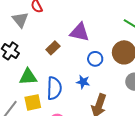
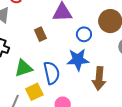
brown rectangle: (53, 48) -> (40, 34), turned -56
blue star: (83, 82) -> (78, 60), size x1.6

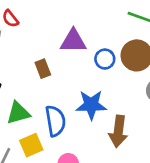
blue circle: (84, 34) -> (105, 59), moved

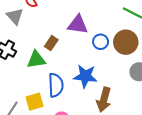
brown rectangle: (43, 69) -> (51, 43), turned 48
green triangle: (18, 113) -> (36, 60), moved

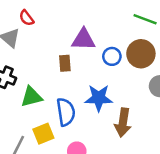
brown rectangle: (51, 43) -> (65, 63), moved, turned -32
green triangle: (36, 60) -> (31, 97), moved

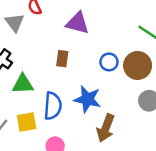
purple triangle: (83, 40) -> (77, 23), moved

